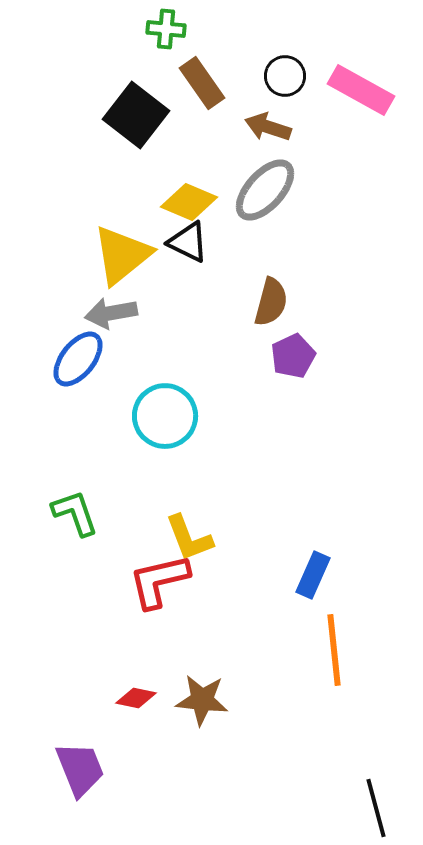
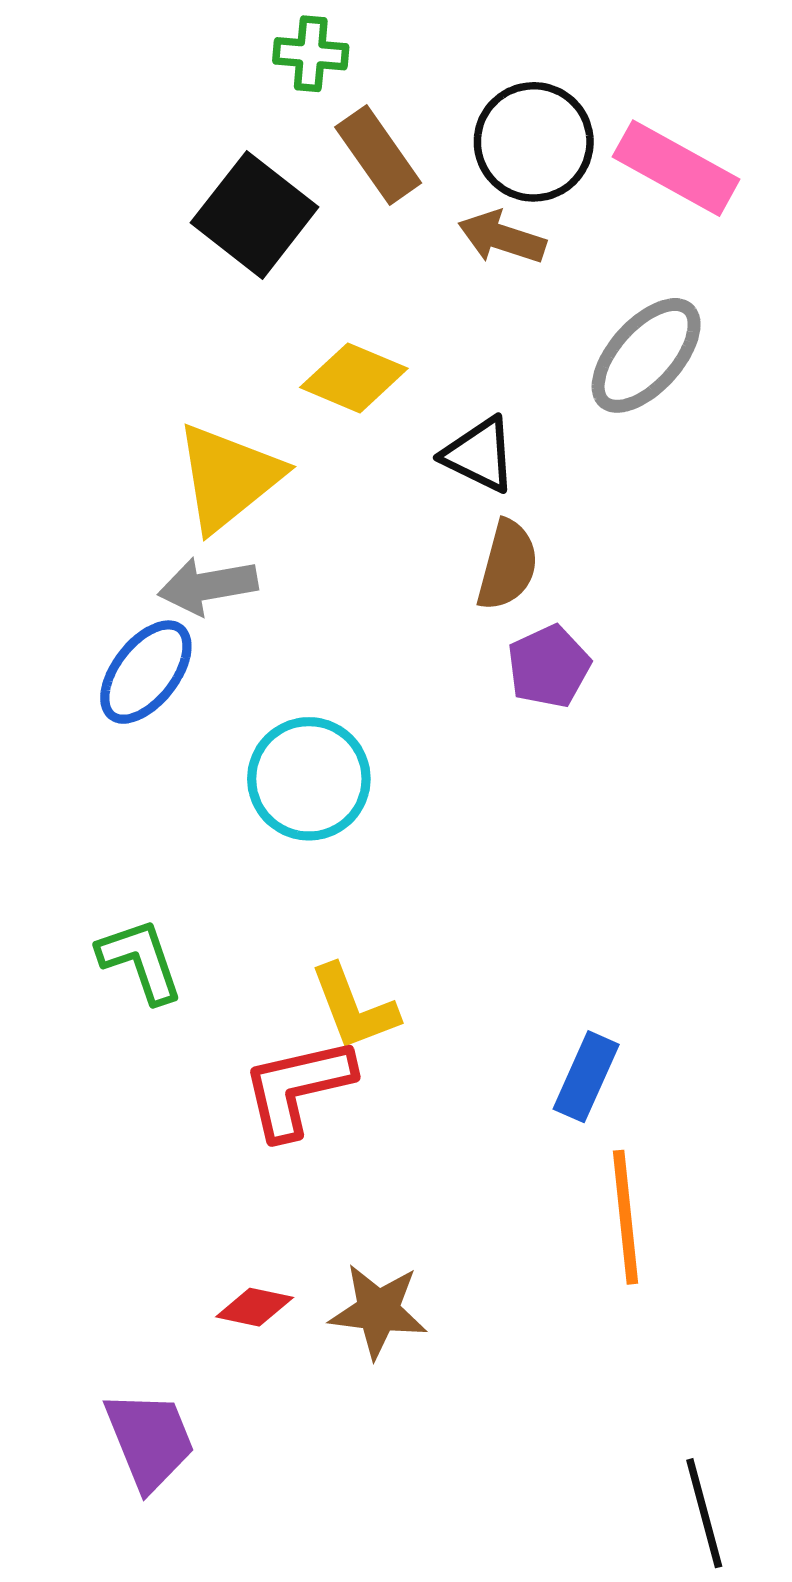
black circle: (285, 76) -> (534, 142), size x1.5
gray ellipse: (265, 190) -> (646, 355), moved
black triangle: (188, 242) -> (479, 455), moved

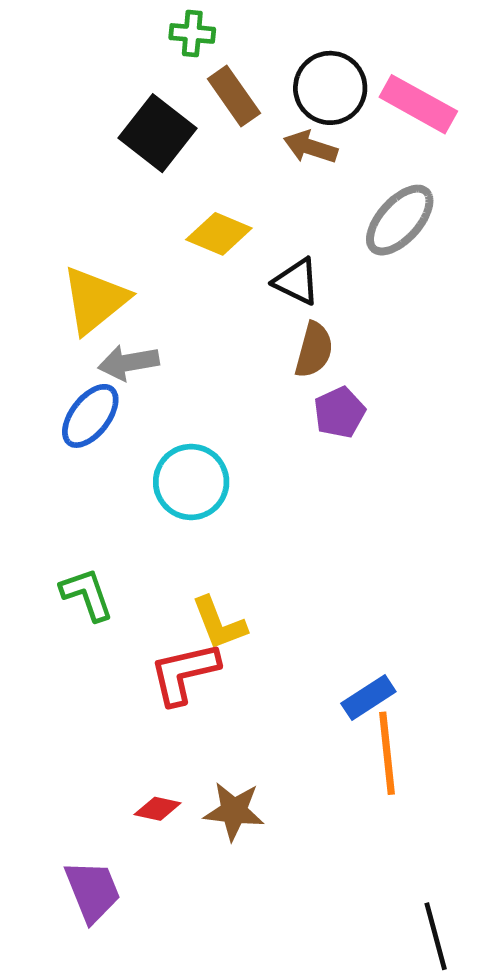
yellow triangle: (228, 477) -> (95, 300), moved
blue rectangle: (586, 1077) -> (368, 698), moved, turned 33

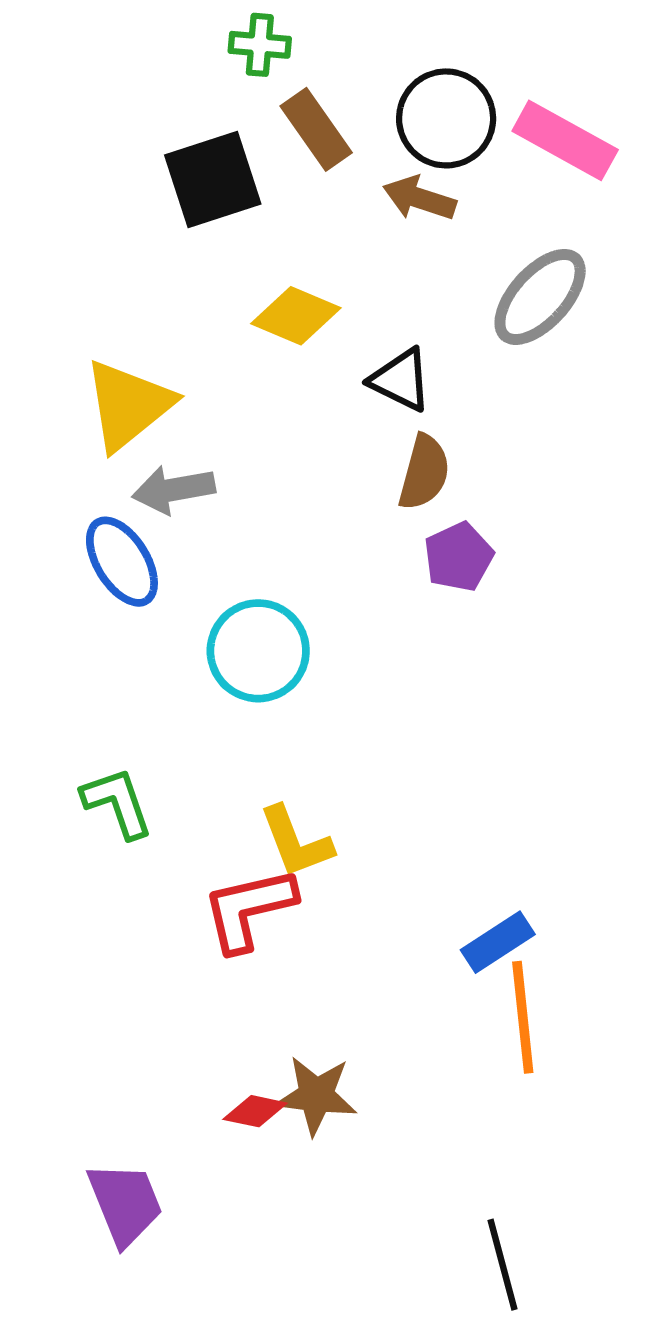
black square: (158, 133) -> (213, 180), turned 34
blue ellipse: (90, 416) -> (122, 562), turned -70
red diamond: (158, 809) -> (255, 1111), moved
black line: (436, 936) -> (502, 1265), moved

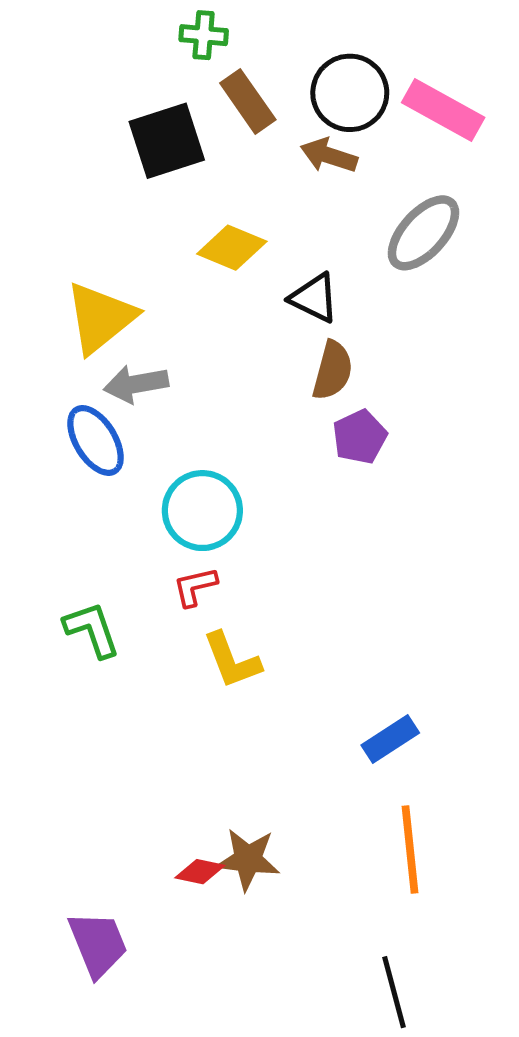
red L-shape: (249, 909) -> (195, 587), moved, size x0.6
orange line: (523, 1017) -> (410, 850), moved

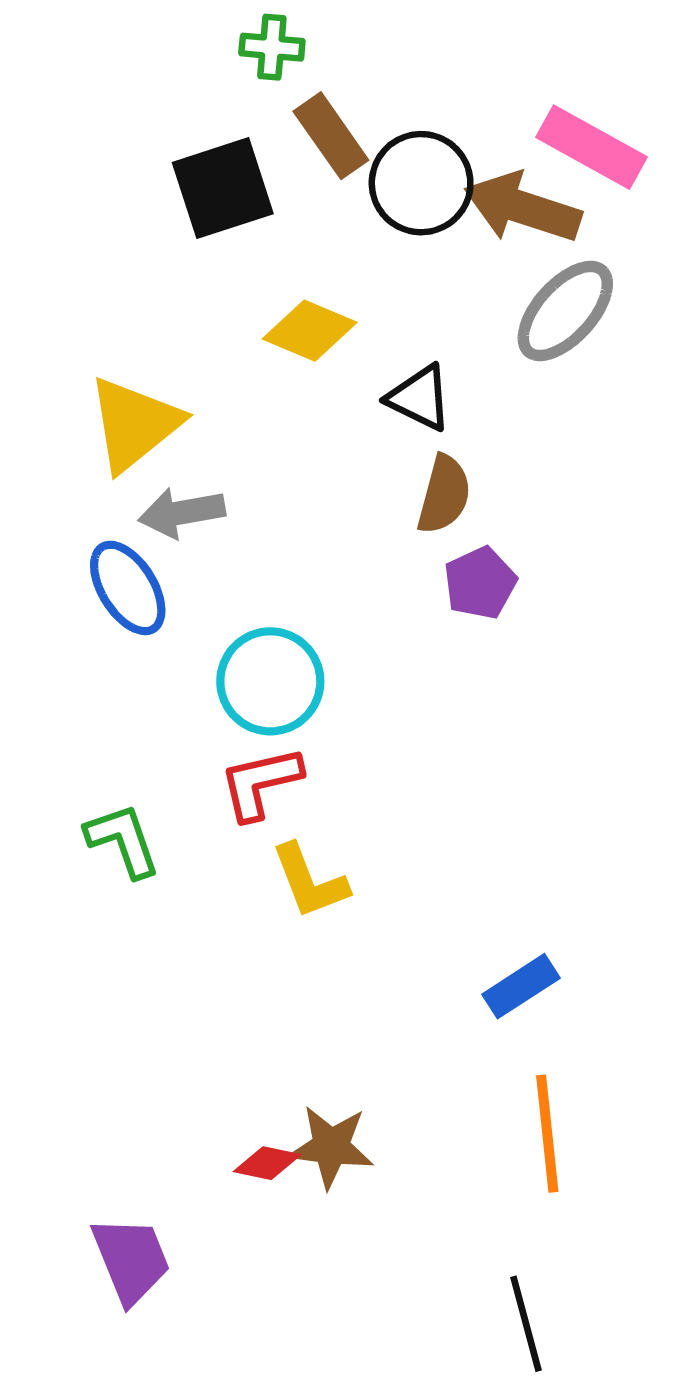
black circle: (350, 93) -> (421, 183), moved
brown arrow: (329, 156) -> (523, 208), moved, size x1.5
red L-shape: (195, 587) -> (260, 783), size x1.4

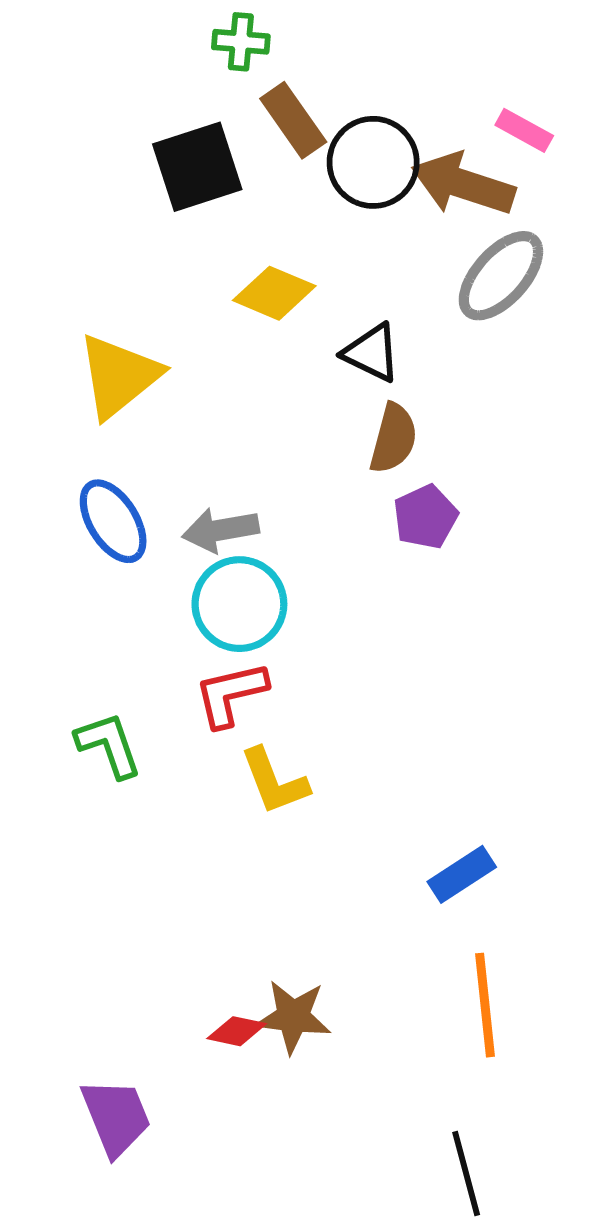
pink rectangle: (592, 147) -> (524, 130), size x0.6
gray arrow: (182, 513) -> (221, 530), moved

